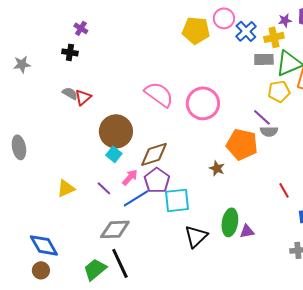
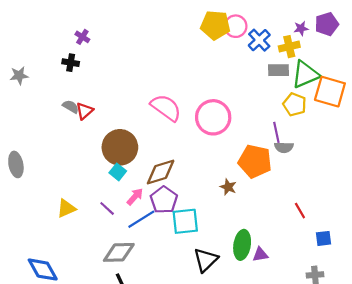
yellow pentagon: (196, 30) -> (215, 25), moved
yellow pentagon: (279, 91) -> (295, 104), turned 30
purple line: (262, 117) -> (276, 132), turned 36

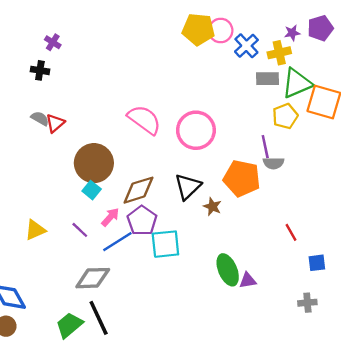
yellow pentagon: (295, 104) -> (285, 116), turned 30
green ellipse: (242, 245) -> (228, 270), turned -32
black triangle: (206, 260) -> (188, 187), moved

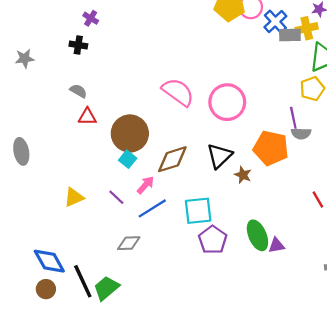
gray rectangle: (268, 79) -> (290, 35), moved
red triangle: (55, 123) -> (87, 117), moved, turned 42
purple pentagon: (142, 221) -> (213, 240), moved
gray diamond: (93, 278) -> (129, 243), size x0.7
black line: (99, 318) -> (83, 281), moved

